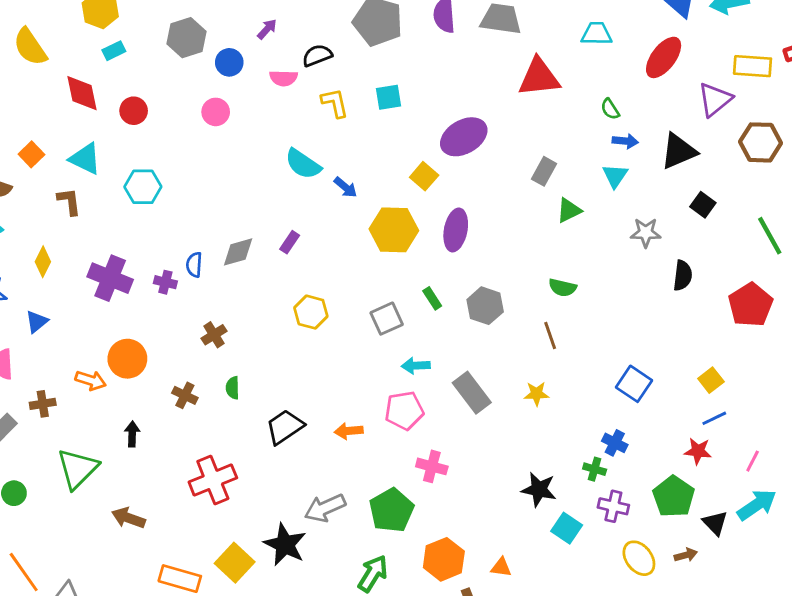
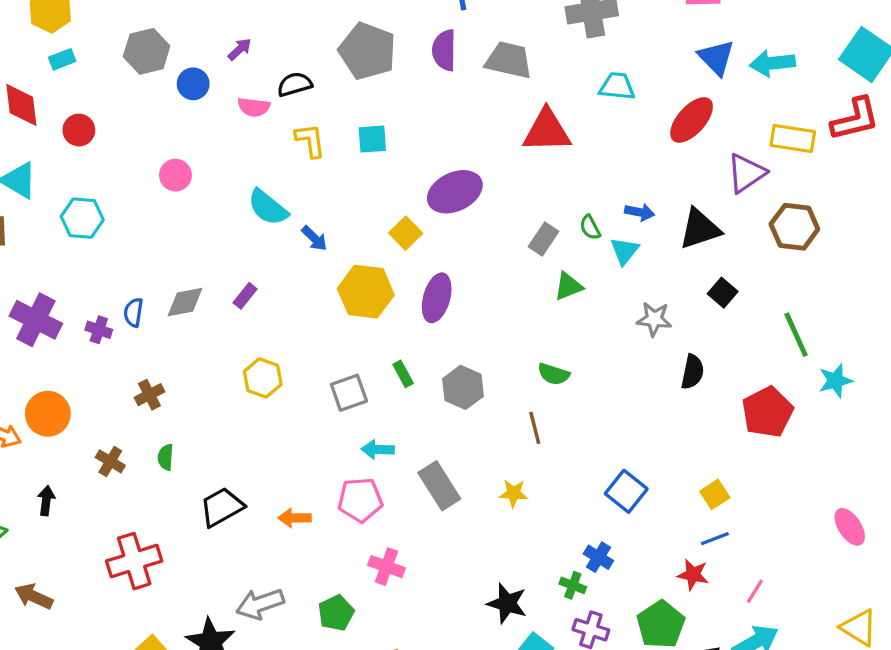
green semicircle: (610, 109) -> (590, 227), moved
pink circle: (216, 112) -> (175, 175), moved
green pentagon: (391, 510) -> (336, 613), size x0.7

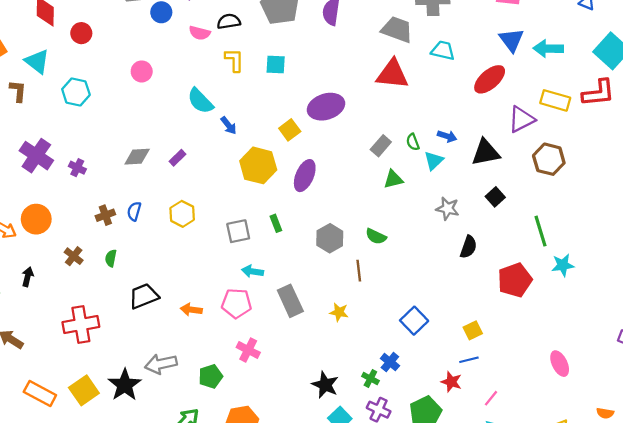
gray trapezoid: (509, 60) -> (397, 29), moved
blue semicircle: (133, 312) -> (134, 211), moved
gray hexagon: (463, 387) -> (330, 238), moved

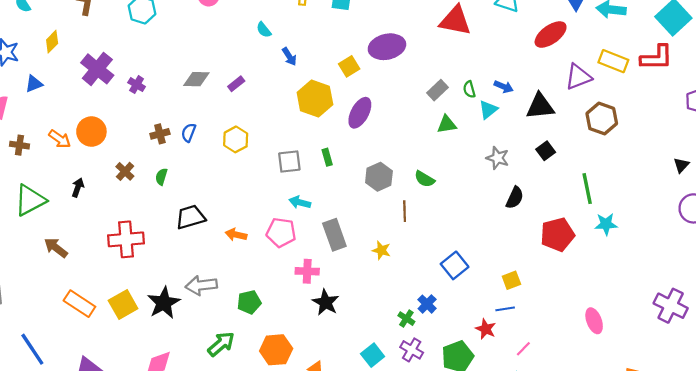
cyan semicircle: (200, 101) -> (264, 30), size x0.6
pink cross: (248, 350) -> (307, 271), moved, turned -30
black star: (325, 385) -> (326, 302), moved

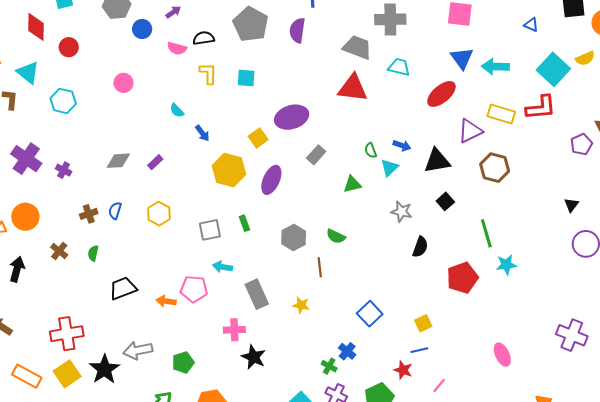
gray rectangle: (437, 90) -> (316, 155), moved
black arrow: (78, 187) -> (17, 269), size x1.4
pink pentagon: (281, 232) -> (194, 289), moved
red cross: (126, 239) -> (67, 334), moved

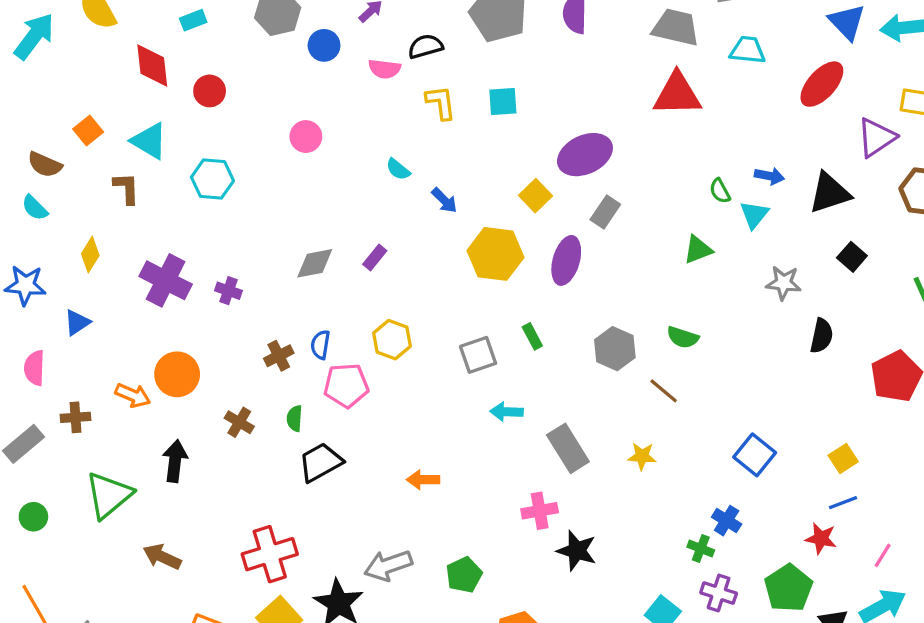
gray rectangle: (316, 155) -> (605, 212), moved
brown line: (320, 267) -> (664, 391), turned -36
black trapezoid: (123, 288) -> (321, 462), moved
pink pentagon: (194, 289) -> (346, 385), moved

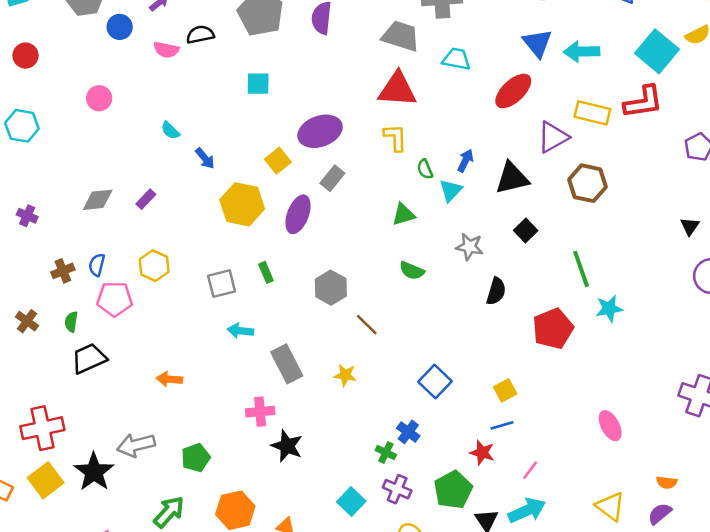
yellow L-shape: (441, 103) -> (395, 138), moved
blue arrow: (769, 176) -> (465, 161), turned -80
green semicircle: (683, 337) -> (412, 271), moved

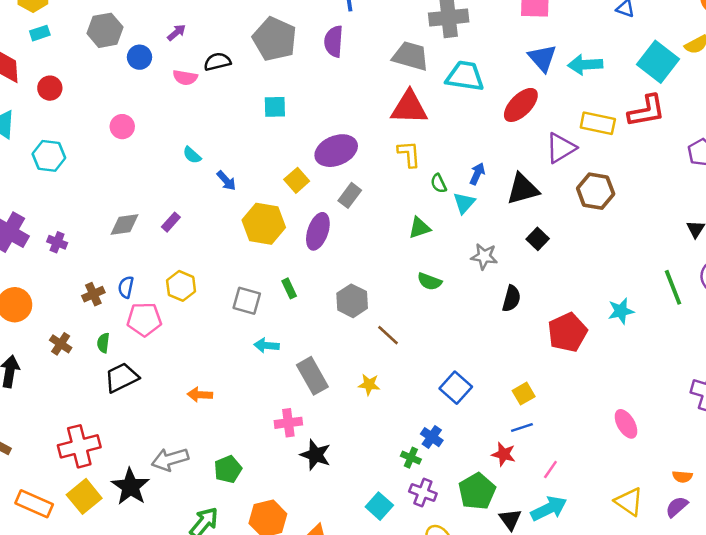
cyan trapezoid: (456, 59) -> (465, 76), size x1.4
green line: (581, 269) -> (673, 287), moved
gray square: (222, 284) -> (247, 301), turned 32

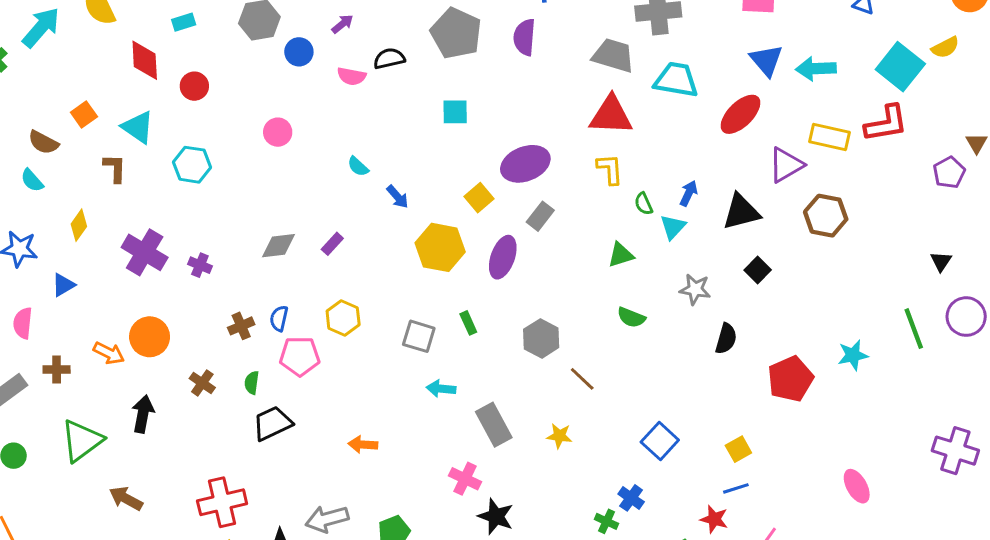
pink cross: (288, 423) -> (465, 479), turned 32

